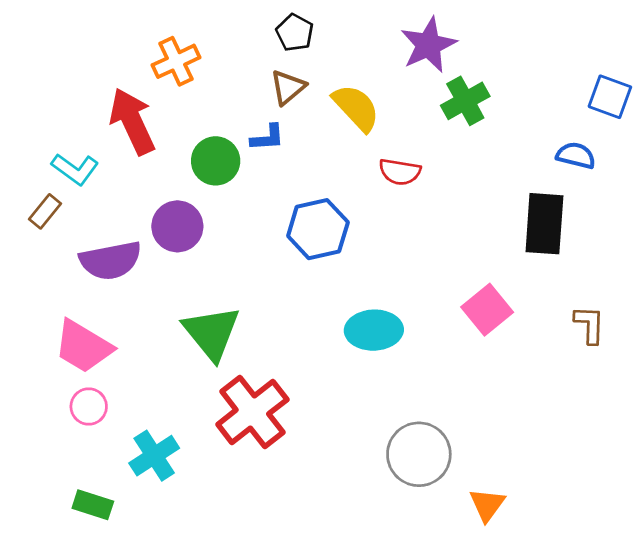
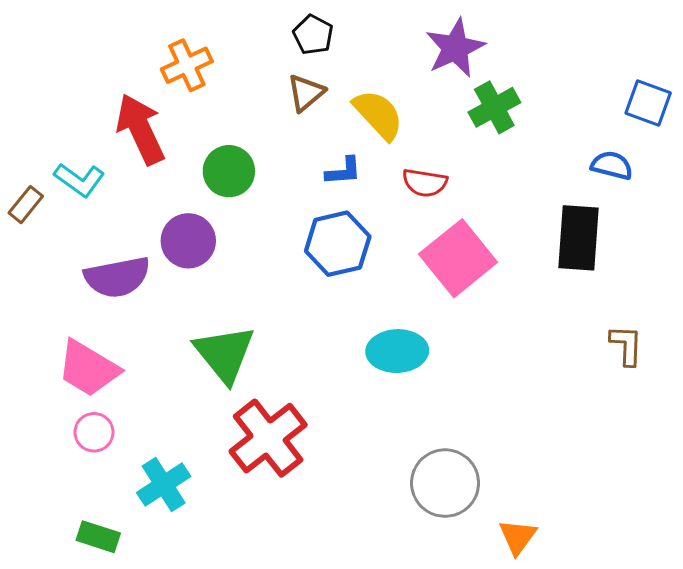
blue L-shape: (267, 138) -> (344, 171), moved
brown rectangle: (45, 211) -> (26, 205), moved
pink square: (487, 310) -> (458, 258), moved, size x1.4

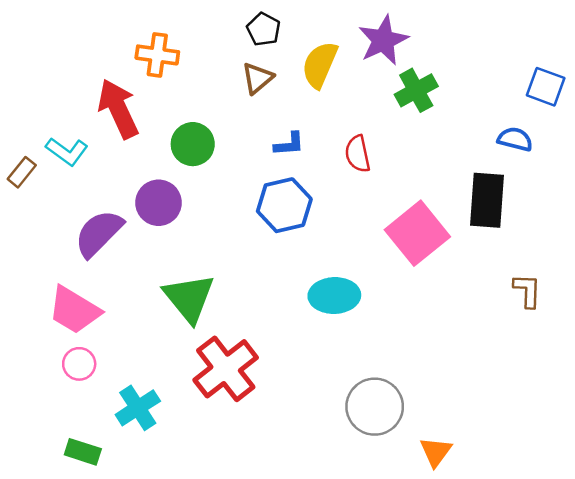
orange cross: (187, 65) -> (157, 55), turned 33
yellow semicircle: (378, 115) -> (320, 65), moved, turned -114
red semicircle: (425, 183) -> (358, 154), turned 69
pink square: (458, 258) -> (417, 233), moved
purple semicircle: (117, 277) -> (99, 233), turned 146

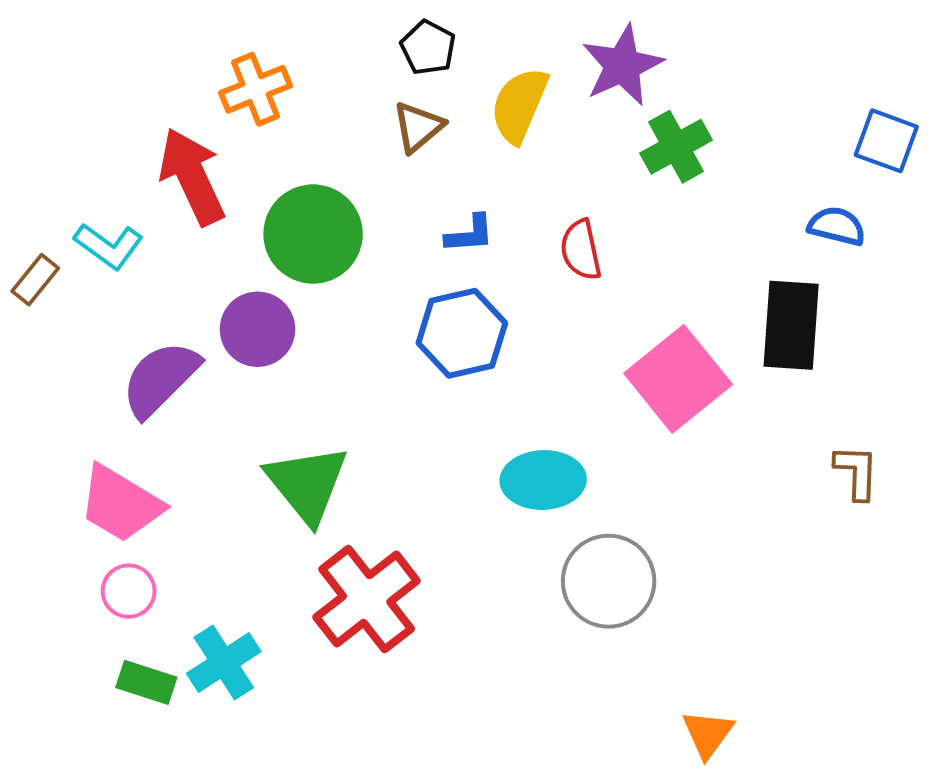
orange cross: (157, 55) -> (256, 89), turned -30
green circle: (193, 144) -> (313, 234), size x1.4
gray circle: (375, 407) -> (609, 581), moved
green rectangle: (83, 452) -> (146, 682), moved

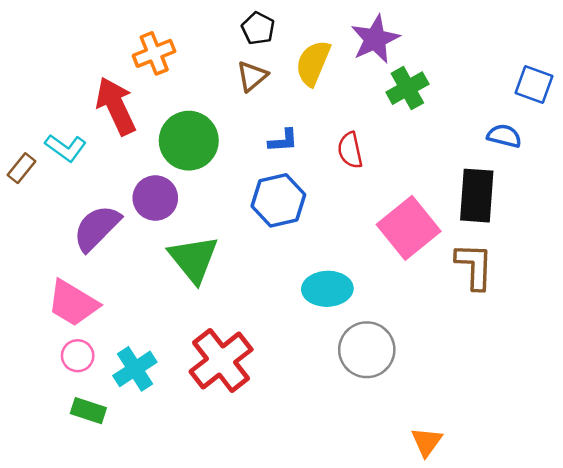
brown L-shape: (857, 472) -> (474, 266), moved, size x1.4
green triangle: (307, 484) -> (194, 259), moved
cyan cross: (224, 662) -> (135, 369), moved

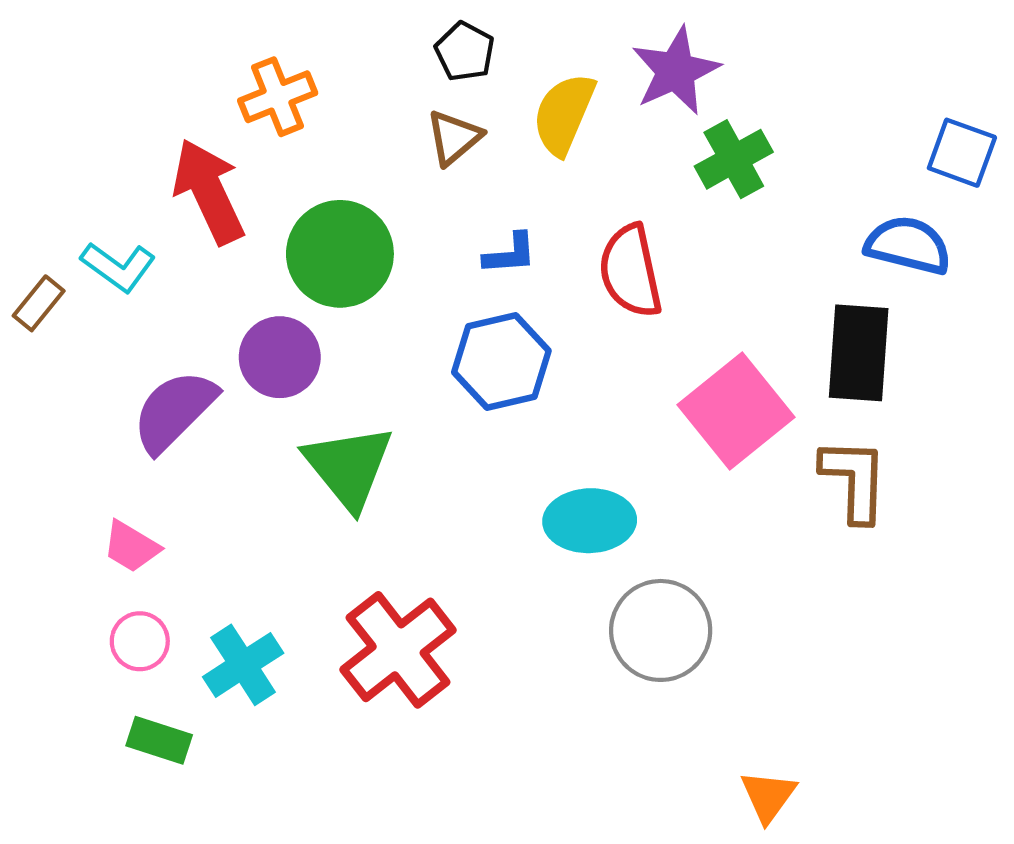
blue semicircle: (504, 136) -> (908, 245), size x1.4
red semicircle: (350, 150) -> (630, 271), size x1.4
pink trapezoid: (73, 303) -> (131, 547), size x0.6

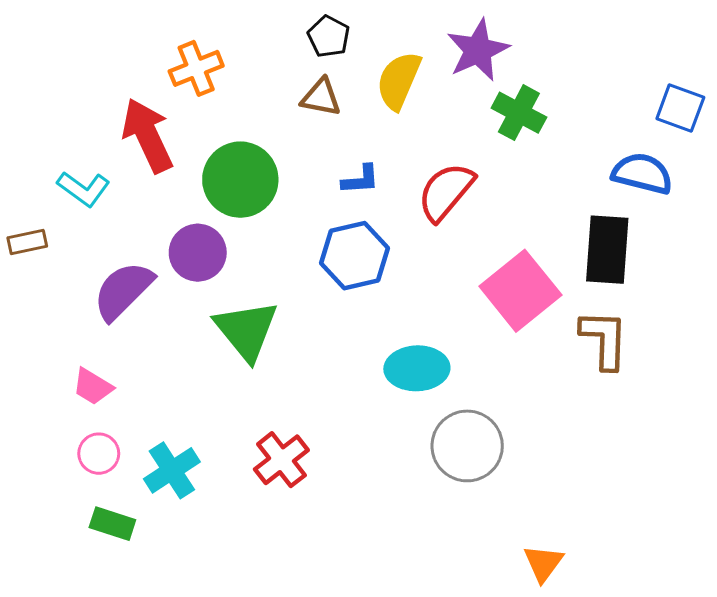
brown triangle: (454, 138) -> (321, 97), turned 51
green cross: (734, 159) -> (519, 113), turned -33
red semicircle: (630, 271) -> (446, 192), turned 52
brown rectangle: (39, 303) -> (27, 242), moved, turned 39
red cross: (398, 650) -> (281, 460), size x0.7

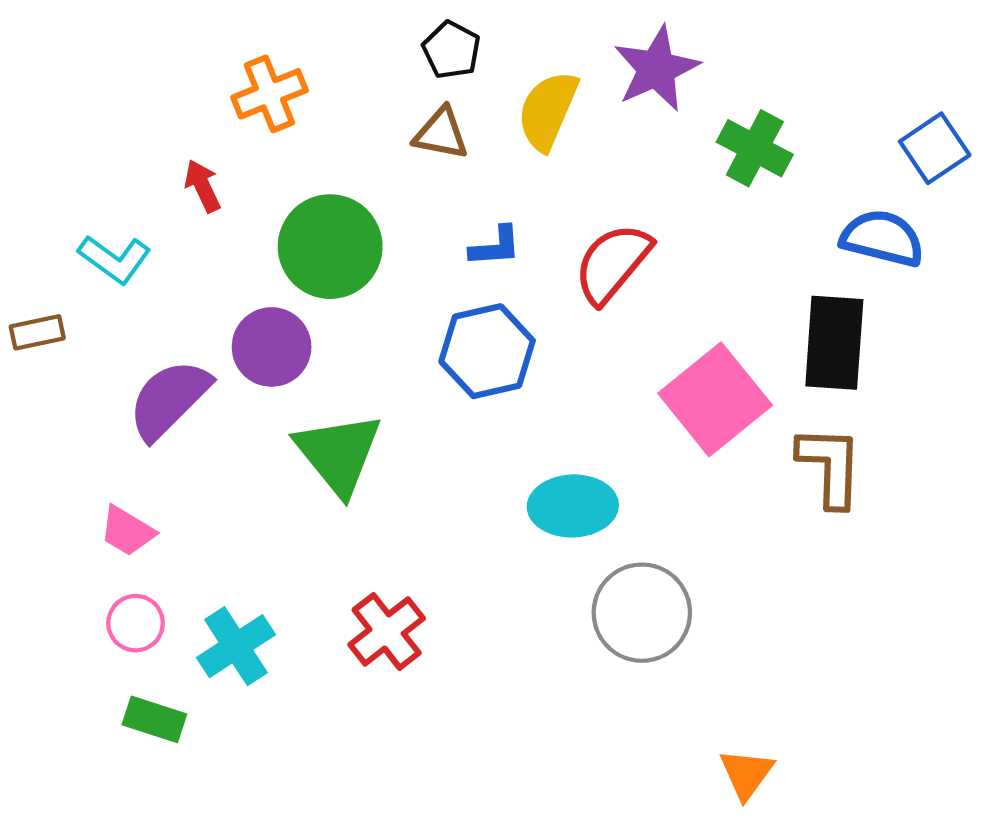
blue square: (680, 108) -> (935, 148), turned 36
green cross: (519, 113) -> (755, 148), moved
red arrow: (147, 135) -> (203, 186), size x0.5

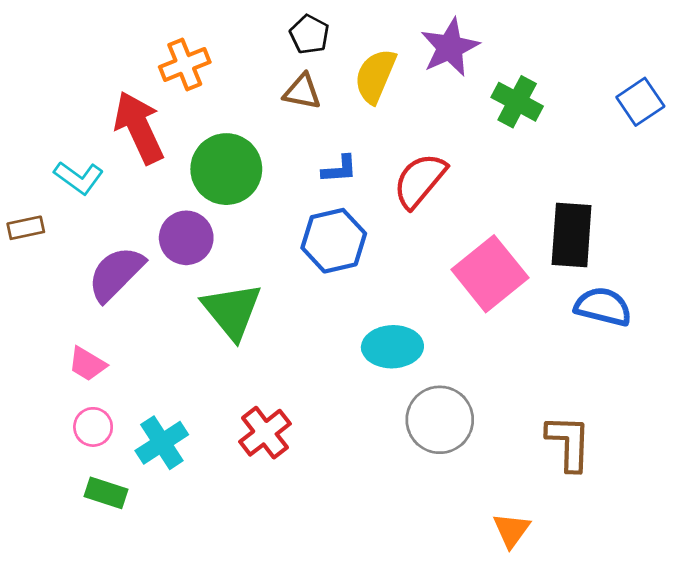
red arrow: (203, 186) -> (139, 128), size x2.0
blue semicircle: (882, 238) -> (603, 307), moved
brown L-shape: (830, 466) -> (569, 443), moved

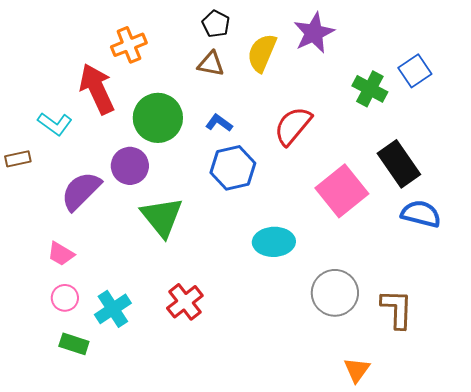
green cross: (517, 102) -> (370, 89), moved
blue square: (640, 102) -> (415, 71), moved
blue L-shape: (339, 169) -> (219, 123), moved, turned -140
black rectangle: (572, 235) -> (399, 164), turned -39
gray circle: (440, 420) -> (335, 293), moved

